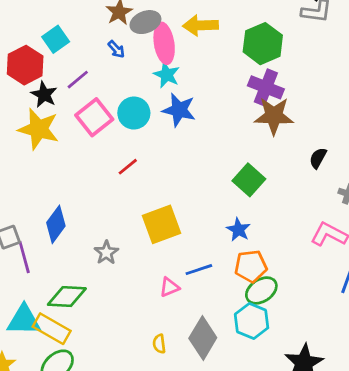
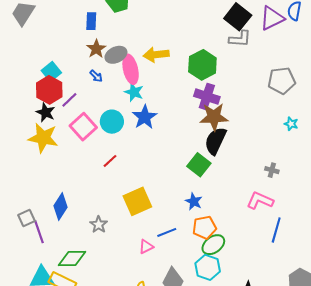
red hexagon: (25, 65) -> (49, 90), moved
blue star: (179, 110) -> (145, 117), turned 30
black semicircle: (318, 158) -> (215, 141), moved, size x1.8

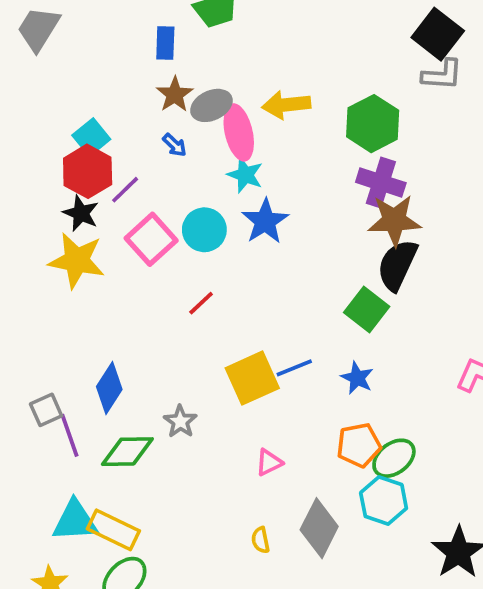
orange pentagon: (204, 227) -> (359, 445), moved
blue line: (167, 232) -> (294, 368), moved
green diamond: (72, 258) -> (127, 452), moved

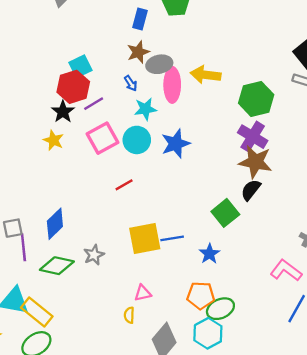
cyan star: (245, 175) -> (145, 109), moved, turned 30
yellow star: (77, 260) -> (53, 140), size x0.6
black semicircle: (397, 265) -> (251, 190), size x0.7
yellow semicircle: (261, 540) -> (129, 315), moved

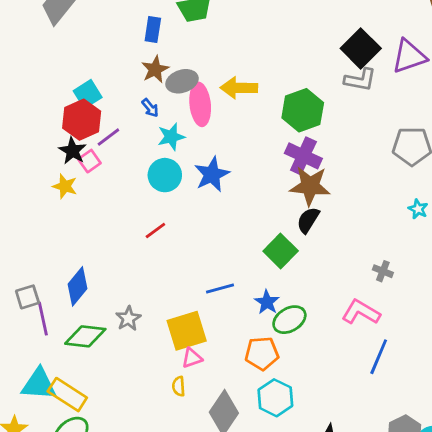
pink square: (102, 138) -> (89, 161), moved, size x0.6
yellow square: (145, 239) -> (187, 331), moved
green ellipse: (220, 309) -> (289, 320), moved

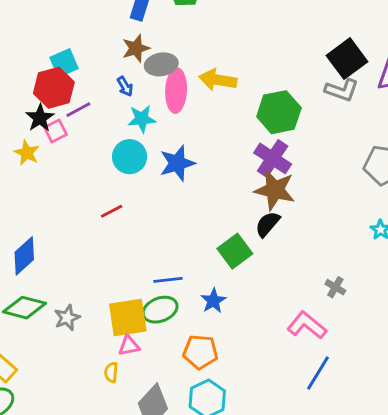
gray star: (128, 318) -> (67, 318), moved
green ellipse: (289, 320) -> (160, 310), moved

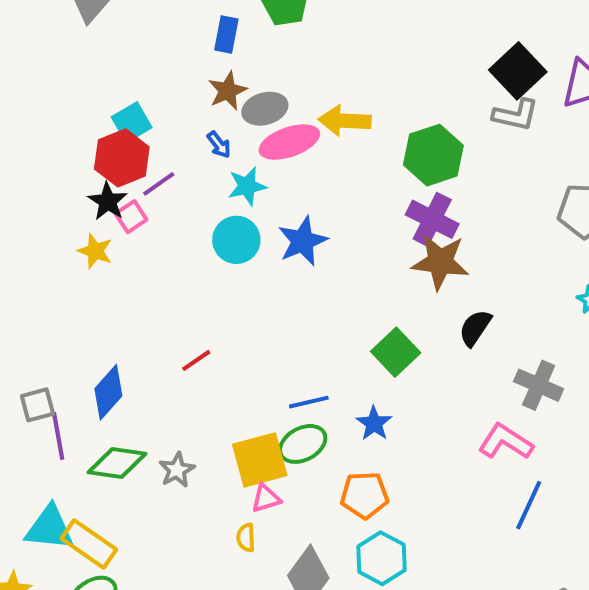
pink ellipse: (176, 91) -> (289, 142), turned 75
red line: (112, 211) -> (196, 360), moved
black semicircle: (268, 224) -> (475, 328), moved
gray cross: (335, 287) -> (539, 385), size x1.6

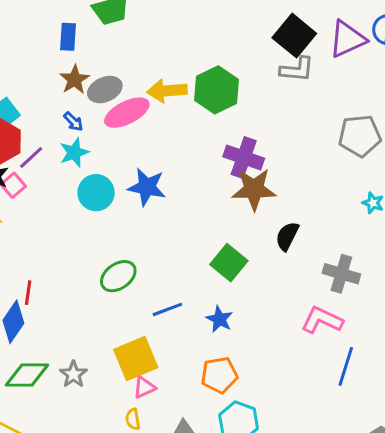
green hexagon: (433, 155) -> (216, 90), moved
cyan star: (247, 186) -> (74, 153), moved
blue star: (303, 241) -> (147, 187), turned -30
red line: (196, 360) -> (28, 293), moved, turned -40
green ellipse: (303, 444) -> (118, 276), moved

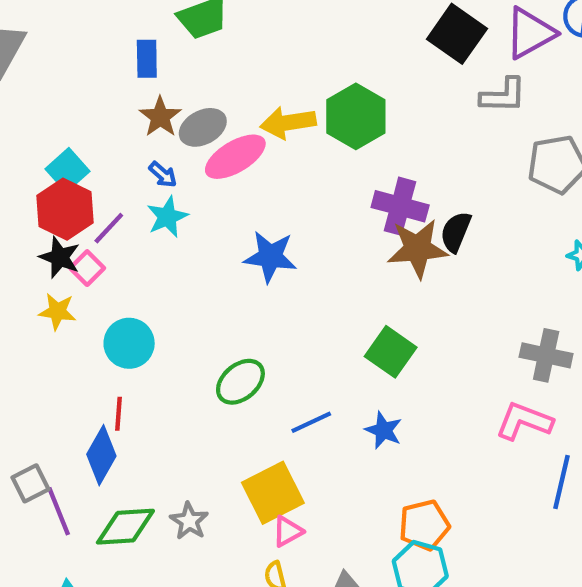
gray L-shape: (297, 69) -> (503, 95), moved
cyan circle: (96, 193) -> (129, 343), moved
black semicircle: (287, 236) -> (456, 232), moved
orange pentagon: (219, 375) -> (424, 525), moved

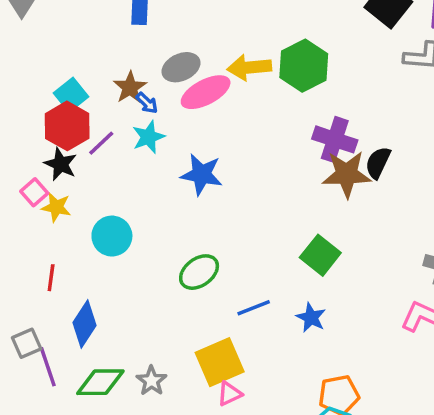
brown star: (160, 117) -> (130, 87), moved
blue star: (270, 257) -> (202, 174), moved
pink square: (87, 268) -> (34, 192), moved
red line: (119, 414) -> (51, 278), moved

